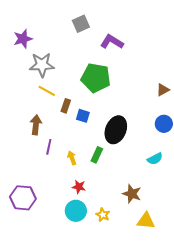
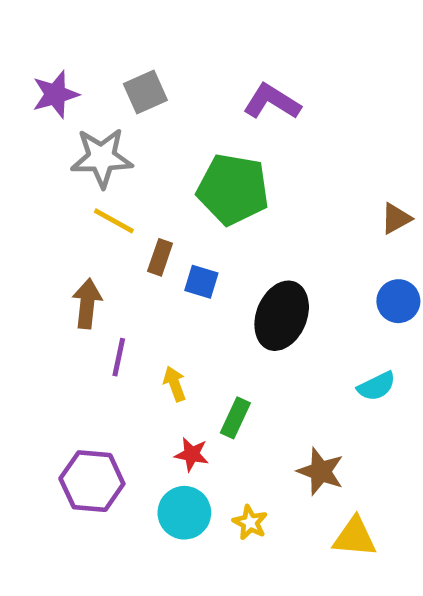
gray square: (81, 24) -> (145, 92), moved
green rectangle: (97, 155) -> (235, 418), moved
purple hexagon: (23, 198) -> (92, 481), moved

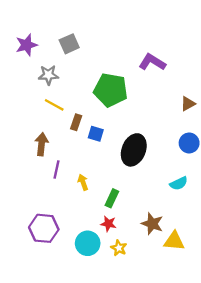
purple L-shape: (272, 102) -> (152, 62), moved
gray star: (102, 158) -> (48, 75), size x0.7
red star: (192, 454) -> (108, 224), moved
yellow triangle: (355, 537) -> (174, 241), moved

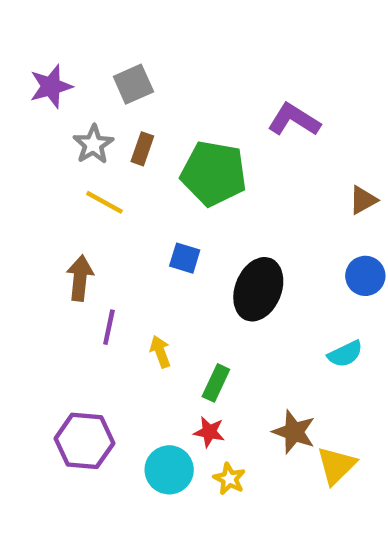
gray star: (48, 75) -> (93, 144), turned -30
brown rectangle: (76, 122) -> (142, 149), moved
yellow triangle: (174, 241) -> (336, 465), turned -50

